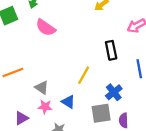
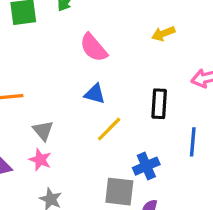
pink semicircle: (46, 28) -> (94, 48), moved
blue triangle: (68, 102) -> (95, 94), moved, turned -32

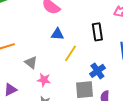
pink star: (40, 160) -> (44, 80), moved

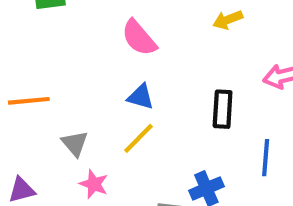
yellow line: (70, 53) -> (138, 138), moved

